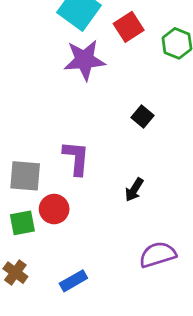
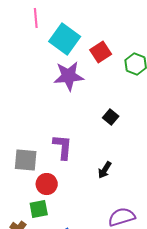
green square: (22, 223) -> (39, 209), moved

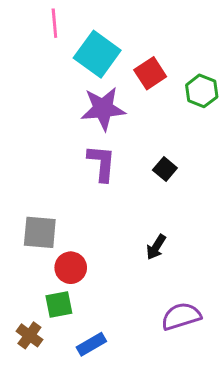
purple L-shape: (63, 147) -> (102, 163), moved

